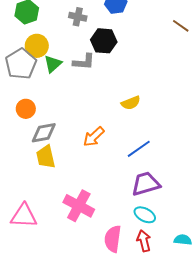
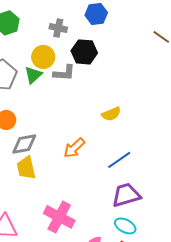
yellow circle: (37, 46) -> (43, 57), moved

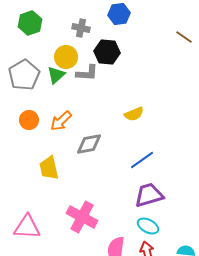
gray diamond: (24, 144) -> (89, 144), moved
orange arrow: (74, 148) -> (61, 121), moved

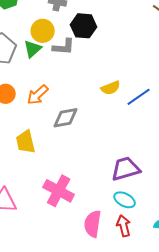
blue line: (142, 160) -> (139, 97), moved

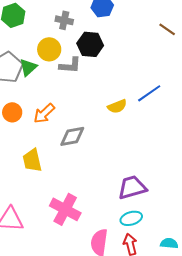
green triangle: (33, 49) -> (28, 67), moved
blue line: (139, 97) -> (149, 93), moved
cyan ellipse: (125, 200) -> (131, 218), turned -45

